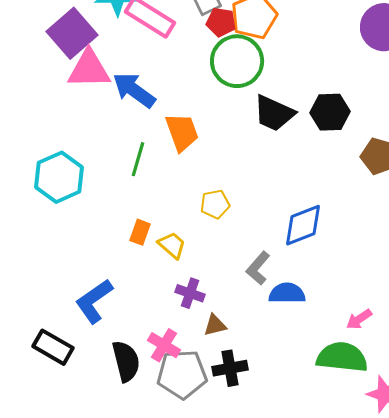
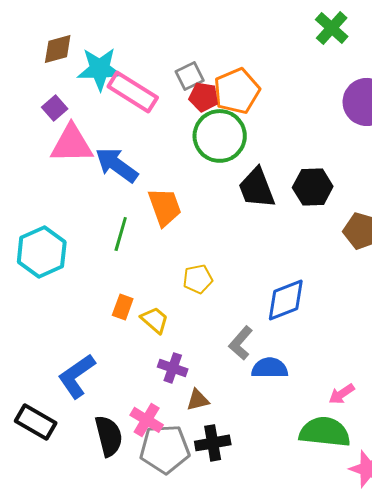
purple square: (72, 33) -> (55, 108), size x0.5
black trapezoid: (274, 113) -> (257, 188), turned 45

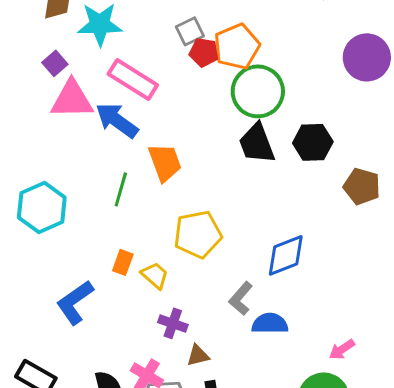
pink rectangle: (133, 92) -> (133, 79), moved
green circle: (220, 136) -> (258, 91), moved
yellow pentagon: (198, 279) -> (198, 234), size x1.6
blue L-shape: (77, 376) -> (75, 302), moved

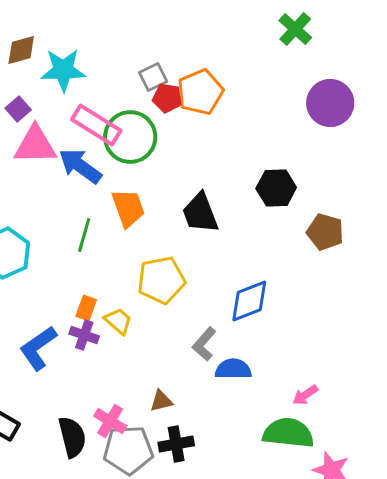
green circle: (258, 91) -> (130, 137), moved
black trapezoid: (257, 143) -> (200, 213), moved
purple cross: (173, 323) -> (84, 335), moved

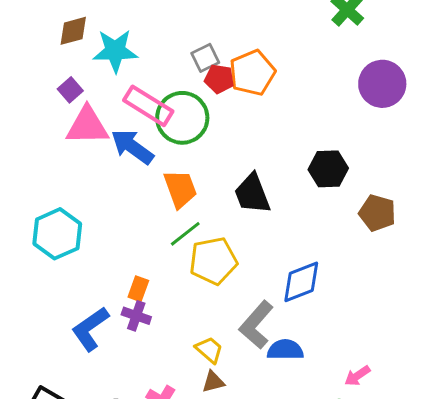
green line: (84, 235) -> (185, 234), moved, turned 36
yellow trapezoid: (118, 321) -> (209, 350), moved
gray L-shape: (204, 344) -> (256, 325), size x1.4

